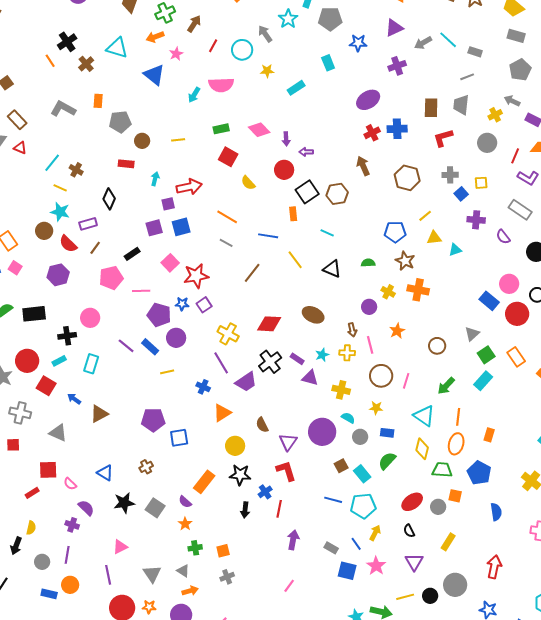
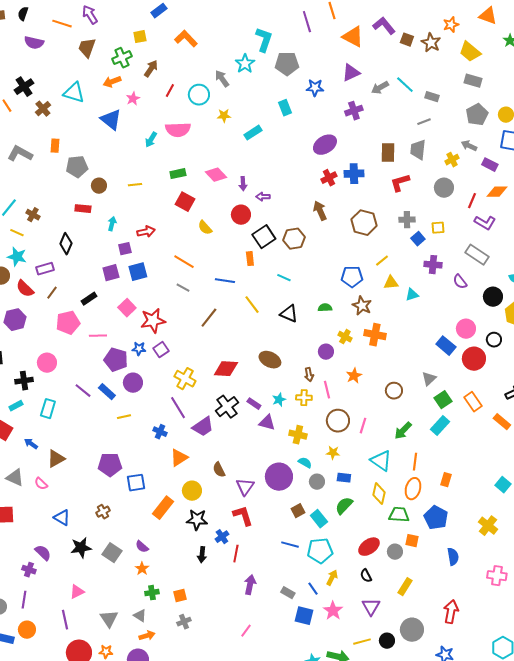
red arrow: (189, 187) -> (146, 232), size x0.7
orange rectangle: (204, 482) -> (163, 508), moved
pink semicircle: (70, 484) -> (41, 484), moved

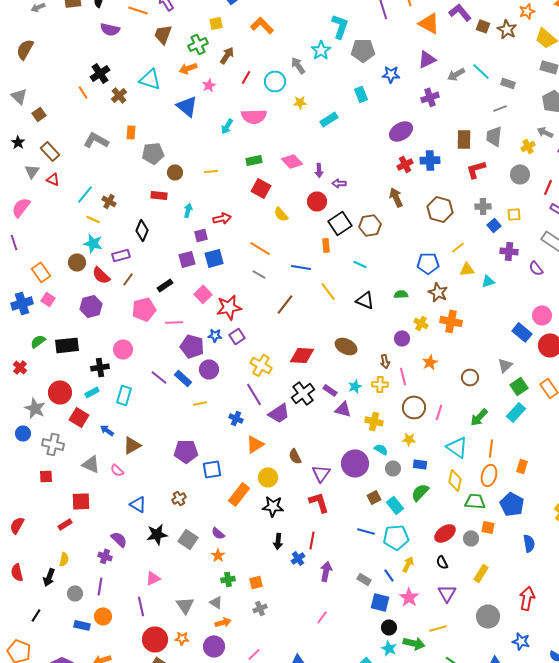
blue cross: (222, 537) -> (298, 558), moved
black circle: (387, 641) -> (389, 627), moved

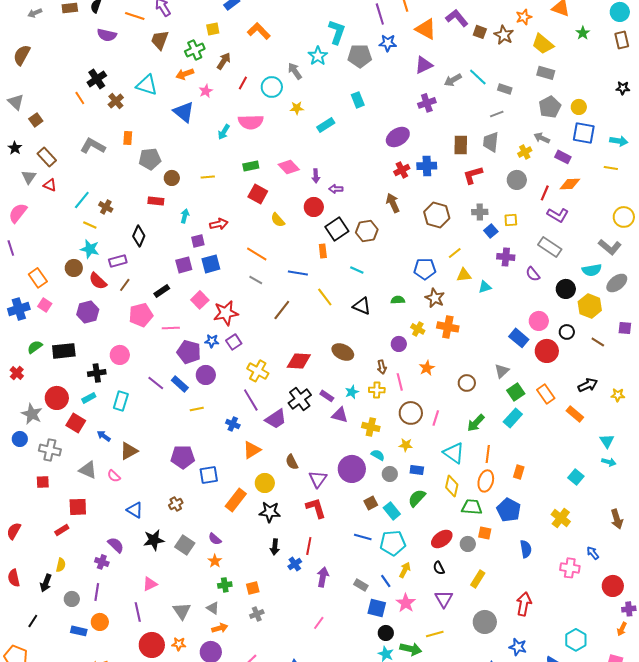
blue star: (391, 74) -> (388, 43), moved

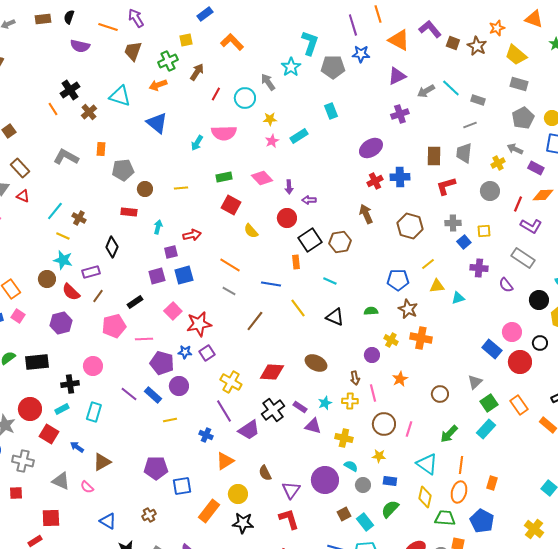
pink star: (206, 91) -> (272, 141), moved

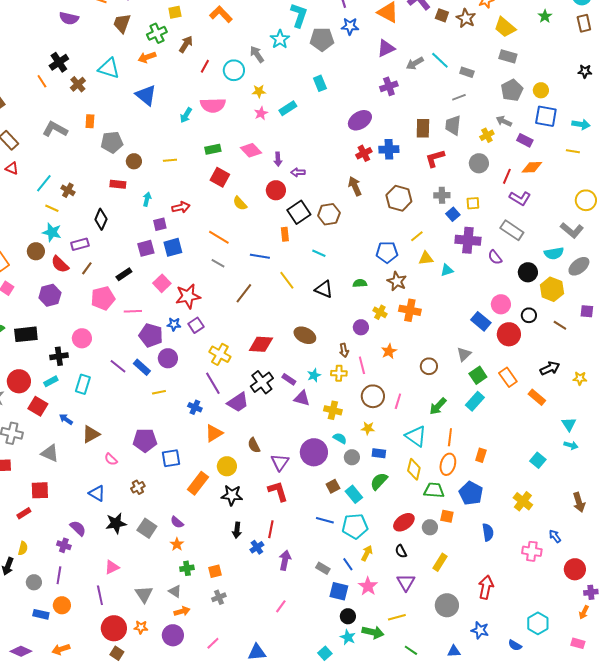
purple cross: (479, 268) -> (468, 240), size x1.4
pink semicircle: (87, 487) -> (111, 459), moved

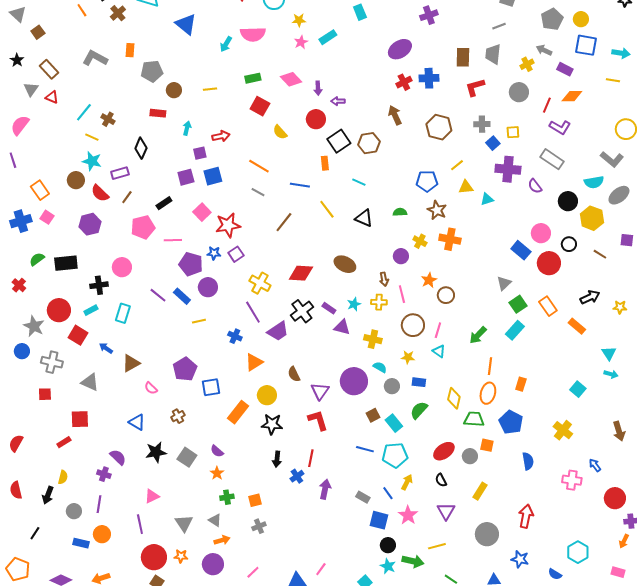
brown circle: (429, 366) -> (446, 295), moved
cyan triangle: (416, 436) -> (439, 351), moved, size x0.6
purple pentagon: (145, 440) -> (185, 369), turned -30
pink line: (281, 606) -> (321, 569), moved

